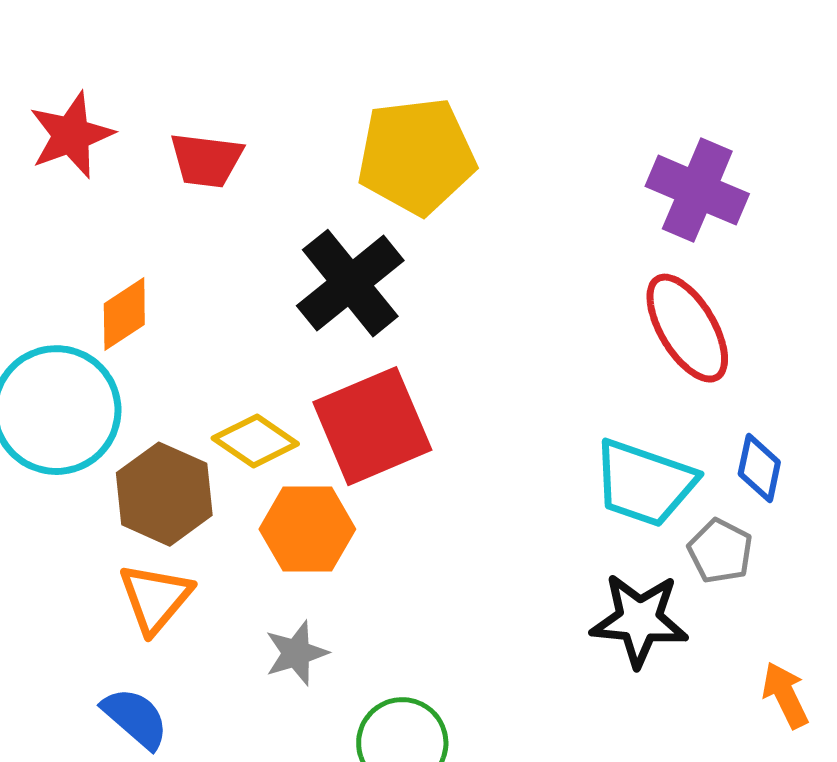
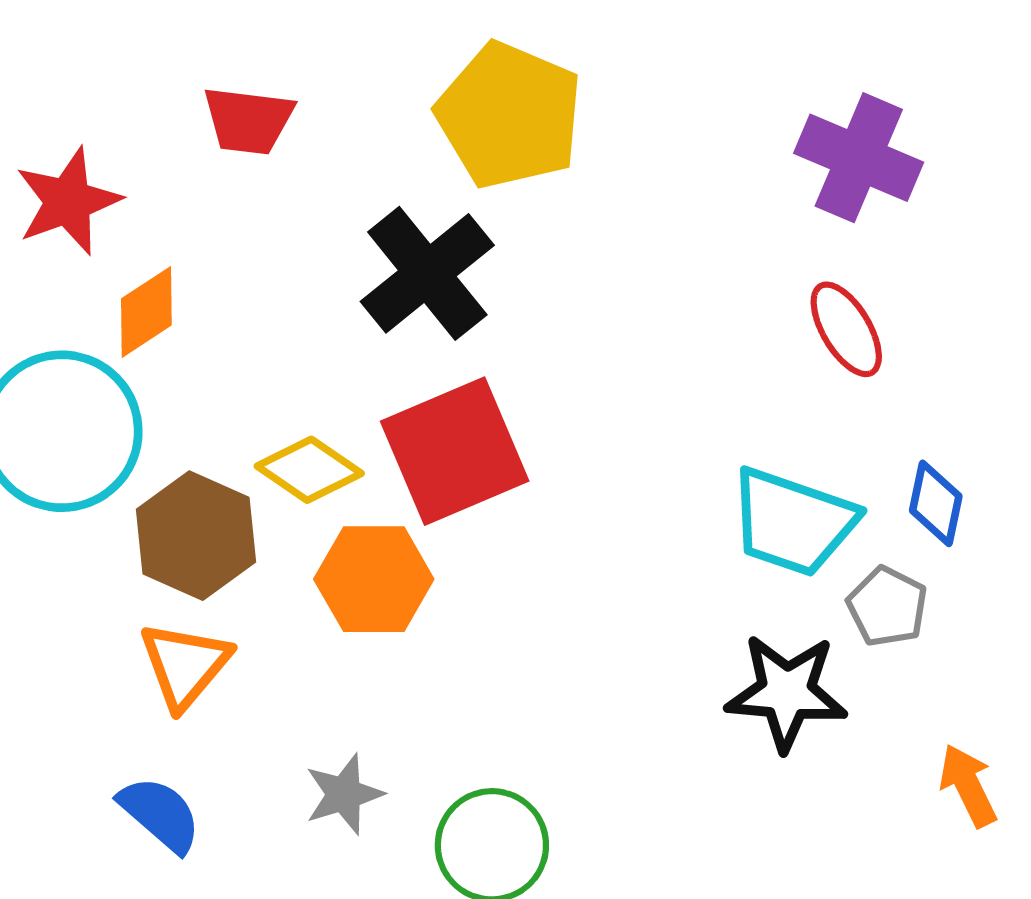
red star: (71, 135) -> (68, 201), moved
yellow pentagon: (416, 156) -> (509, 115), turned 30
red ellipse: (687, 328) -> (846, 329), size x0.7
gray star: (296, 653) -> (344, 794), moved

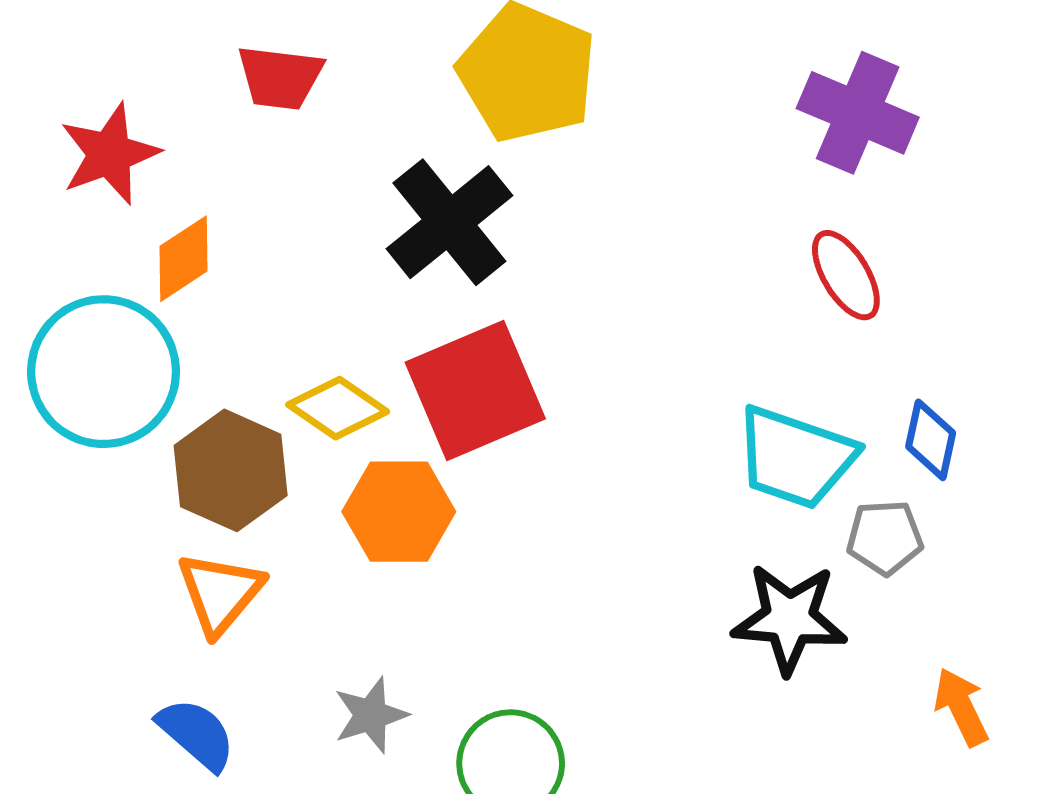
gray pentagon: (887, 607) -> (885, 537), turned -30

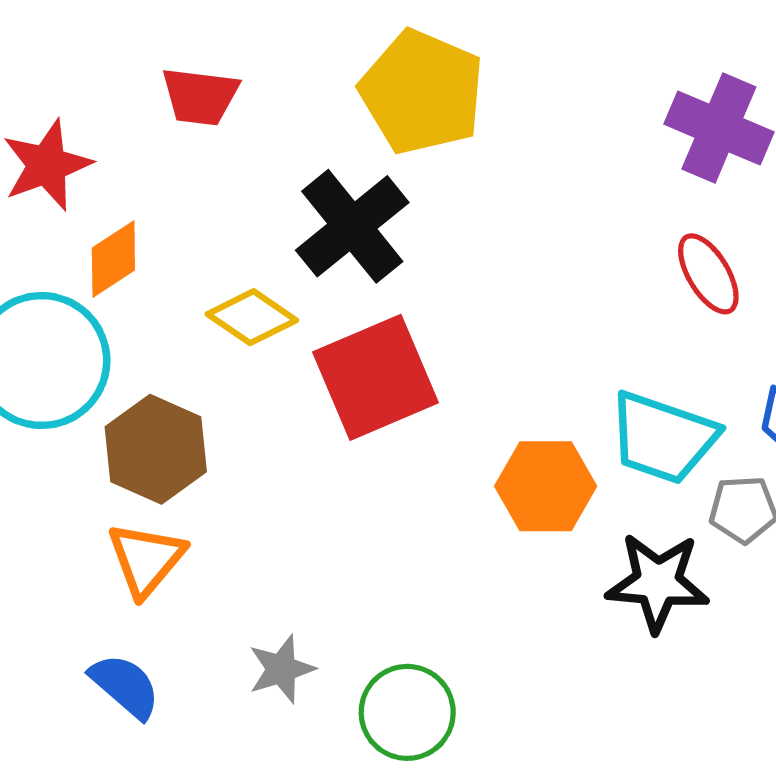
yellow diamond: (338, 408) -> (252, 317), moved
orange hexagon: (399, 512) -> (546, 486), moved

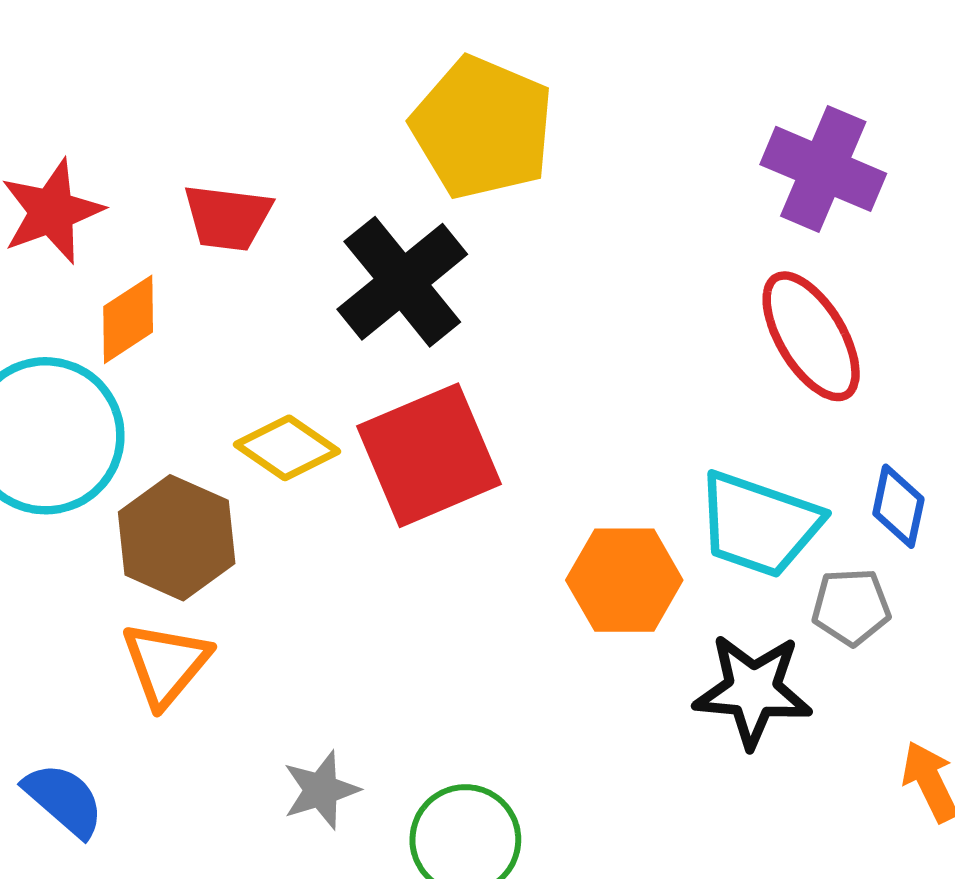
red trapezoid: (200, 96) -> (228, 217), moved
red ellipse: (708, 274) -> (811, 336), size x1.4
yellow diamond: (252, 317) -> (287, 448), moved
blue semicircle: (125, 686) -> (64, 800), moved

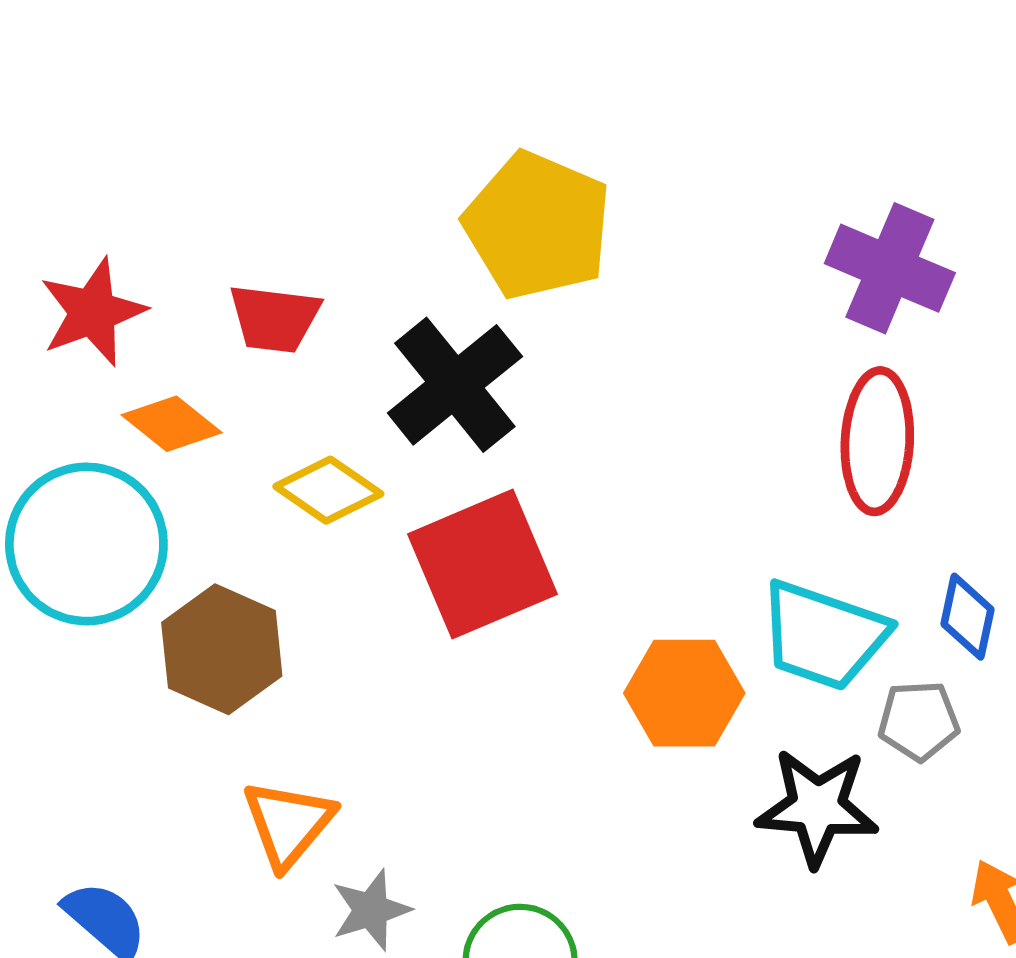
orange diamond: (128, 319) -> (172, 424), turned 72
red ellipse: (811, 336) -> (877, 441), turned 34
yellow diamond: (287, 448) -> (328, 490), moved
orange triangle: (166, 664) -> (288, 823), moved

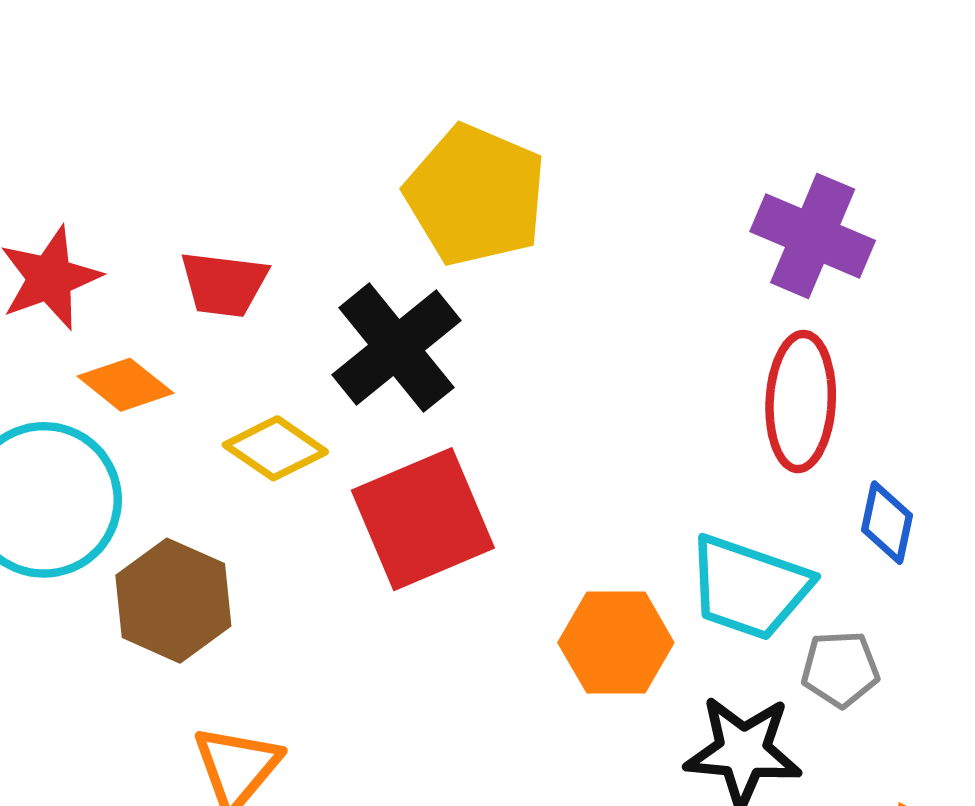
blue diamond: (968, 617) -> (887, 523), moved

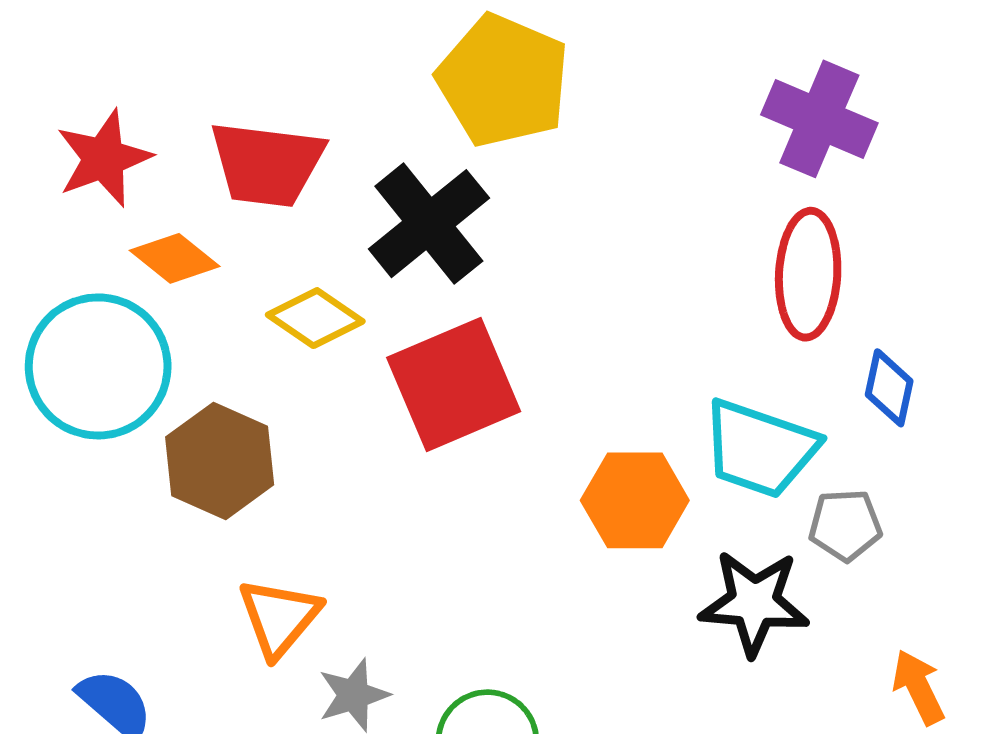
red trapezoid: (224, 284) -> (267, 164), size x1.4

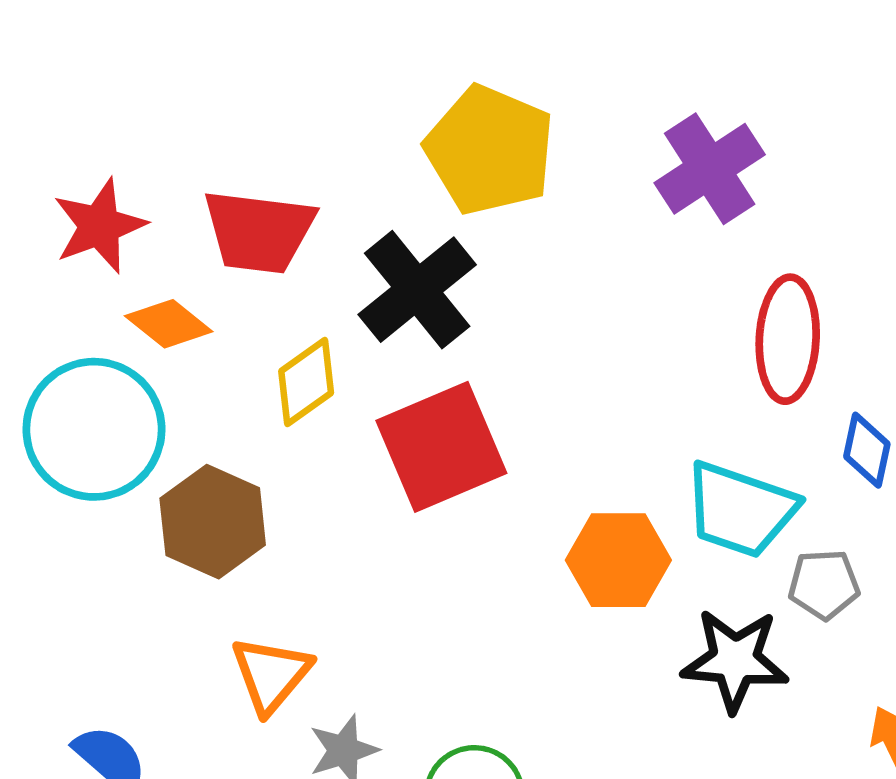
purple cross: (819, 119) -> (710, 169), moved, turned 34
yellow diamond: (315, 318) -> (306, 382), turned -70

